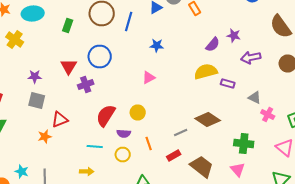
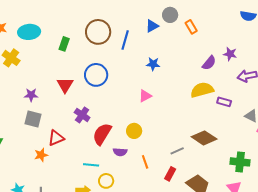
purple cross: (86, 84) -> (82, 115), moved, turned -35
yellow circle: (123, 154) -> (106, 181), moved
red rectangle: (174, 156) -> (170, 174), turned -32

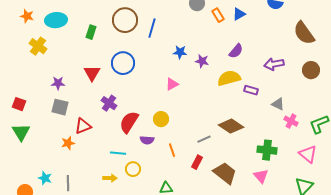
blue triangle: (152, 26) -> (239, 14), moved
purple star: (230, 54) -> (202, 61), moved

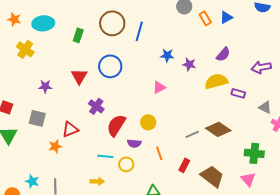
gray square: (60, 107) -> (37, 118), moved
gray line: (204, 139) -> (192, 134), moved
yellow circle: (133, 169) -> (126, 164), moved

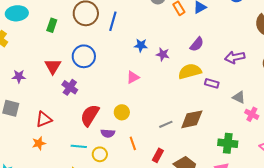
purple cross: (96, 106) -> (70, 87), moved
brown diamond: (218, 129) -> (192, 119), turned -45
orange star: (55, 146) -> (39, 143), moved

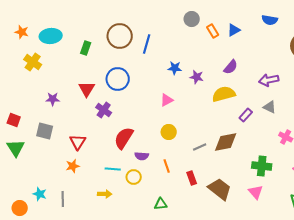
purple rectangle: (212, 83) -> (246, 115), moved, turned -64
gray triangle: (239, 97) -> (270, 107), moved
yellow circle: (122, 112) -> (169, 132), moved
red triangle: (44, 119) -> (78, 142), turned -36
red rectangle: (158, 155) -> (192, 178), turned -48

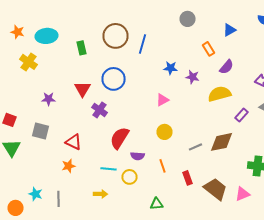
orange rectangle: (213, 31) -> (208, 49), moved
green rectangle: (86, 48) -> (82, 48), turned -32
red triangle: (78, 142) -> (74, 142), turned -36
pink triangle: (256, 192) -> (242, 194), moved, turned 49

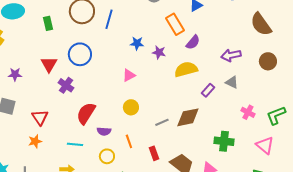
orange rectangle: (208, 49) -> (175, 24), size x1.5
red triangle: (74, 142) -> (40, 117), turned 30
yellow circle: (130, 177) -> (107, 156), moved

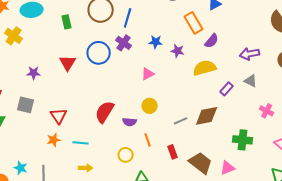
purple cross: (66, 85) -> (124, 43), moved
purple semicircle: (104, 131) -> (130, 122), moved
cyan line: (75, 144) -> (81, 143), moved

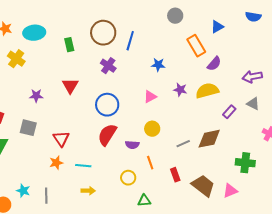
purple cross: (124, 43) -> (108, 66), moved
purple star: (178, 51) -> (180, 90), moved
blue circle: (99, 53) -> (107, 105), moved

